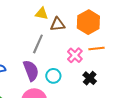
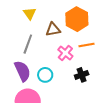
yellow triangle: (42, 14) -> (30, 13), turned 48
brown triangle: (58, 24) -> (53, 29), moved
black cross: (90, 78) -> (82, 75), turned 32

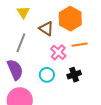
brown triangle: (53, 29) -> (46, 29), turned 42
cyan circle: (45, 75) -> (47, 75), moved

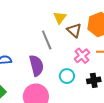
yellow triangle: (23, 12) -> (60, 18), moved
gray line: (21, 43) -> (47, 40), turned -54

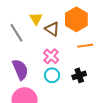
gray line: (47, 40) -> (16, 33), moved
pink cross: (82, 56) -> (51, 56), moved

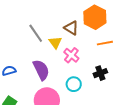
yellow triangle: (36, 19) -> (55, 42), moved
cyan circle: (52, 75) -> (74, 84), moved

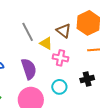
yellow triangle: (55, 42) -> (46, 43), turned -32
pink cross: (71, 55) -> (60, 58), turned -35

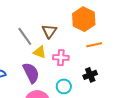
brown triangle: (64, 31) -> (49, 31), moved, turned 35
yellow triangle: (46, 43) -> (40, 52), moved

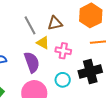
brown triangle: (49, 31) -> (55, 23), turned 35
black cross: (90, 75) -> (90, 72), size x1.6

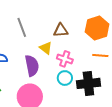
gray line: (30, 25) -> (22, 27), moved
cyan circle: (63, 80) -> (65, 78), moved

